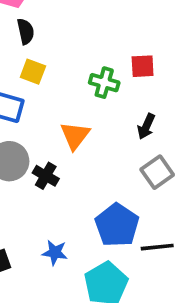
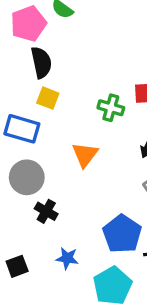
black semicircle: (26, 31) -> (41, 62), size x1.4
black cross: (46, 176) -> (46, 211), moved

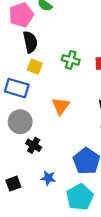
green cross: (111, 108) -> (71, 60), moved

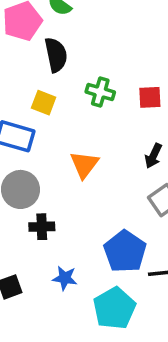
black semicircle: (30, 42) -> (56, 55), moved
black cross: (34, 145) -> (42, 227), turned -32

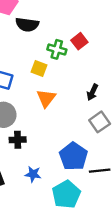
black semicircle: (56, 55) -> (27, 25), turned 110
red square: (150, 97) -> (79, 41), moved, turned -35
yellow square: (44, 103) -> (39, 68), moved

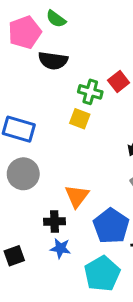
yellow square: (39, 68) -> (80, 119), moved
orange triangle: (46, 98) -> (77, 196), moved
black cross: (18, 140) -> (54, 221), moved

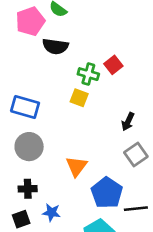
black cross: (54, 221) -> (28, 189), moved
blue star: (60, 248) -> (51, 213), moved

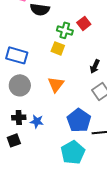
orange triangle: (76, 166) -> (56, 84), moved
blue star: (51, 213) -> (37, 121), moved

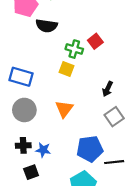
blue pentagon: (79, 120) -> (90, 149), turned 30
black square: (14, 140) -> (31, 172), moved

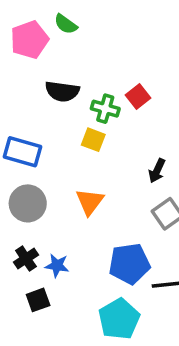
black semicircle: (47, 26) -> (62, 91), moved
black cross: (23, 145) -> (26, 259), turned -32

